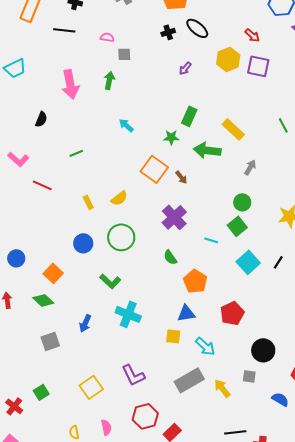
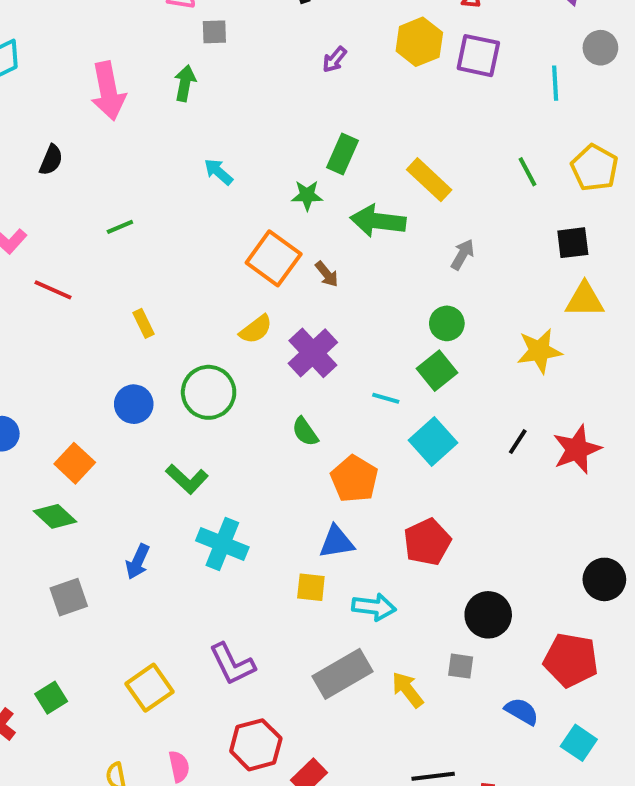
yellow semicircle: (119, 198) -> (256, 329), moved
cyan square: (248, 262) -> (433, 442), moved
cyan arrow: (205, 346) -> (374, 607), turned -35

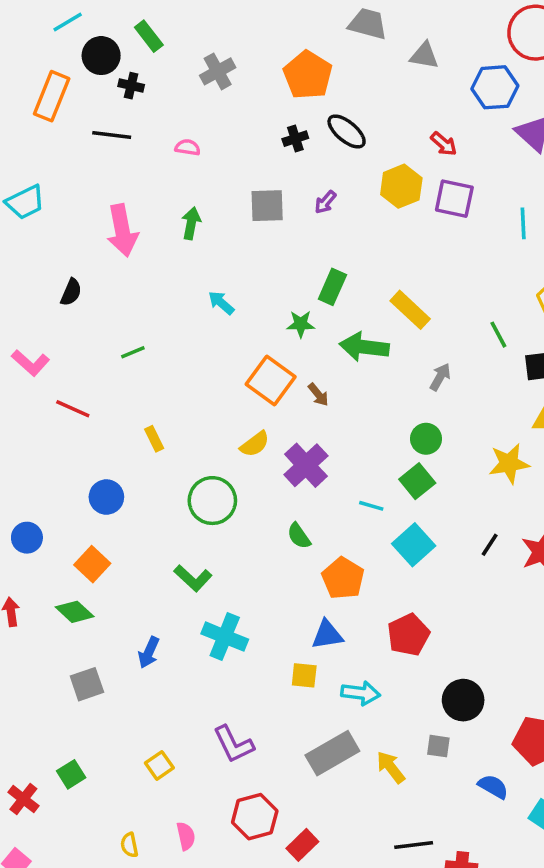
gray square: (214, 32) -> (267, 206), moved, size x1.5
green line: (528, 172) -> (498, 335), moved
blue circle: (134, 404) -> (106, 497), moved
yellow square: (149, 688) -> (159, 765), size x0.7

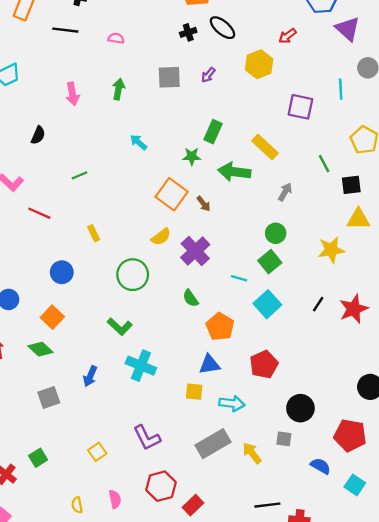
red arrow: (444, 144) -> (287, 36), turned 102
purple square: (454, 199) -> (300, 107), moved
pink arrow: (122, 230) -> (72, 94), size x0.7

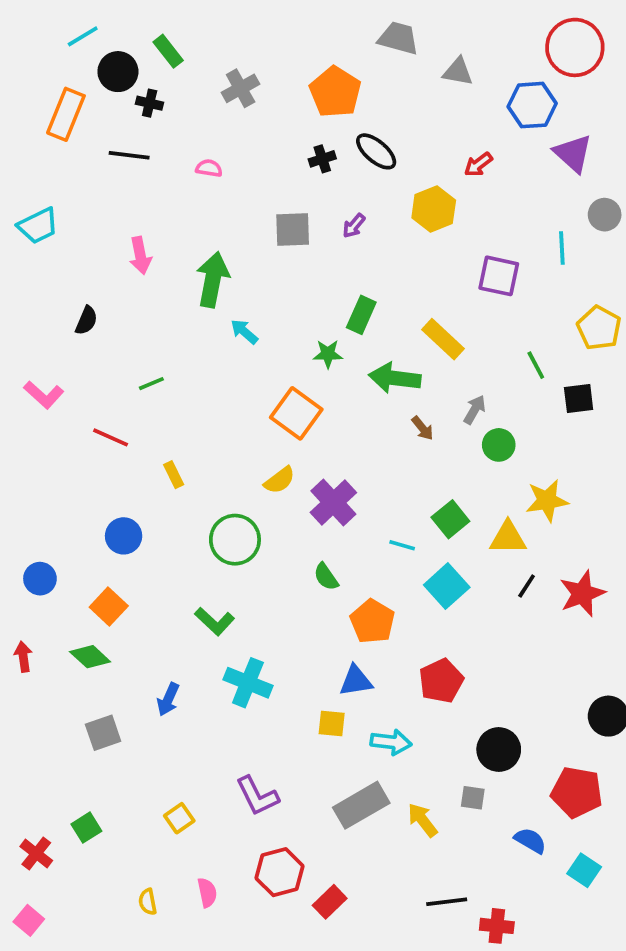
green arrow: (118, 89) -> (213, 280), moved, size x1.6
brown arrow: (204, 204) -> (423, 428), moved
red line: (39, 213) -> (111, 437), moved
yellow triangle: (358, 219) -> (508, 538), moved
green circle: (276, 233) -> (499, 445), moved

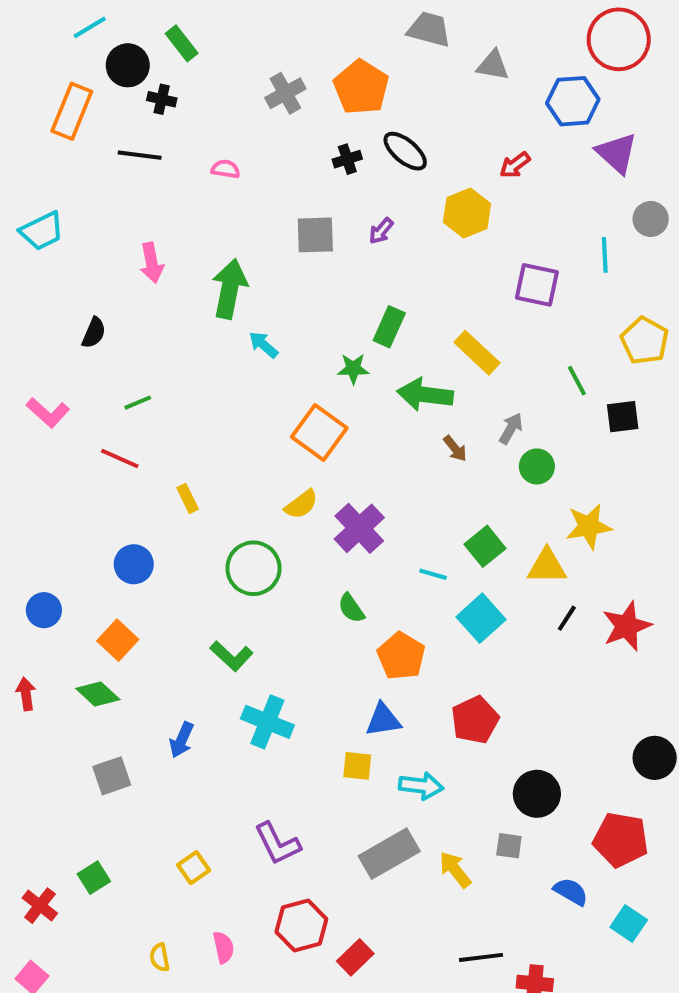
gray cross: (241, 88) -> (285, 93), moved
green line: (151, 384) -> (138, 403), moved

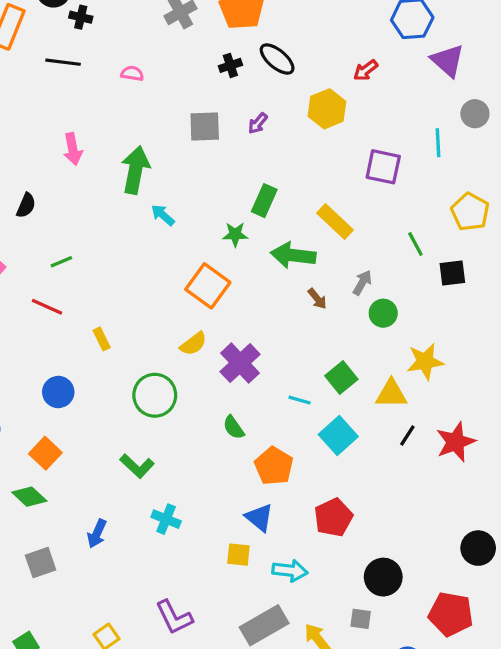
blue triangle: (383, 720) -> (259, 518), turned 48
cyan cross: (267, 722) -> (166, 519), size x0.7

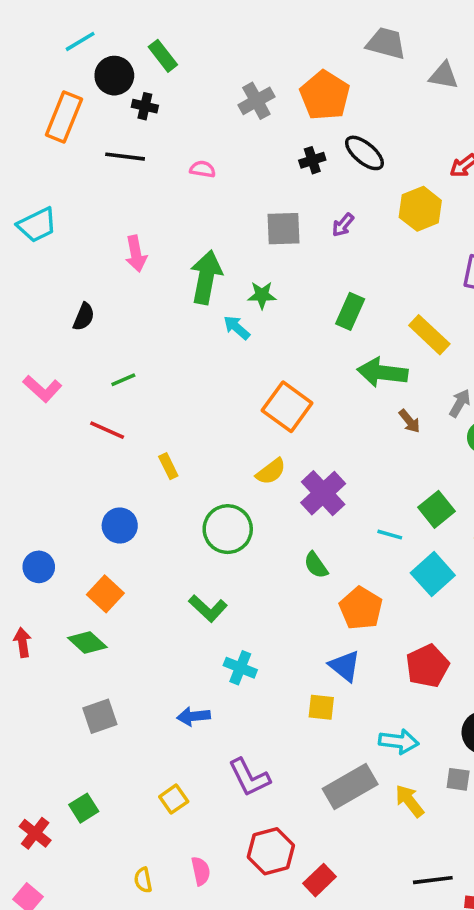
green star: (235, 234) -> (262, 295), moved
blue arrow: (97, 534) -> (194, 716), moved, turned 60
cyan arrow: (290, 571) -> (399, 741), moved

